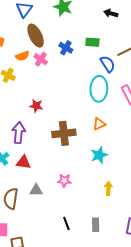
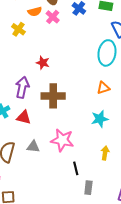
brown cross: (64, 133) -> (53, 96), moved
pink star: (64, 180) -> (62, 140), size x1.6
black line: (66, 223) -> (76, 168), moved

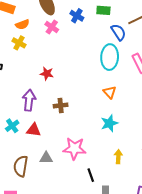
orange semicircle: (35, 12) -> (22, 25), moved
orange triangle: (103, 88) -> (110, 92), turned -48
brown cross: (53, 96) -> (61, 105), size x0.6

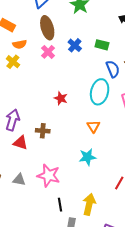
red star: (47, 74) -> (61, 98), moved
red triangle: (34, 130) -> (20, 143), moved
yellow arrow: (118, 157) -> (89, 204), moved, size x1.5

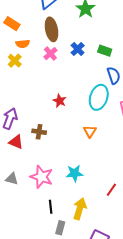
cyan star: (87, 157) -> (75, 173), moved

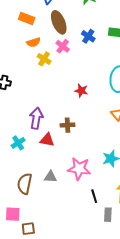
orange rectangle: (12, 24) -> (27, 19), moved
yellow cross: (15, 61) -> (44, 59), moved

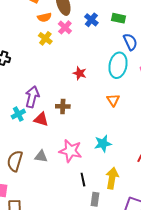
orange semicircle: (33, 42) -> (44, 17), moved
cyan cross: (18, 143) -> (18, 114), moved

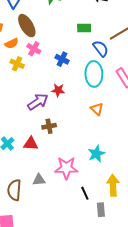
blue cross: (91, 20) -> (62, 59), moved
purple arrow: (32, 97) -> (38, 102), moved, turned 55

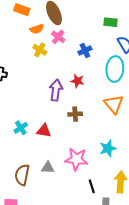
blue cross: (62, 59) -> (85, 51), turned 32
purple arrow: (38, 102) -> (56, 90), turned -55
orange triangle: (97, 109) -> (114, 104), size x1.5
brown cross: (49, 126) -> (75, 114), moved

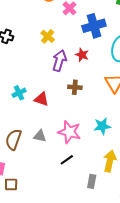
yellow cross: (40, 50) -> (48, 36), moved
blue cross: (85, 51) -> (94, 26), size x1.6
black line: (92, 186) -> (67, 160), moved, turned 64

